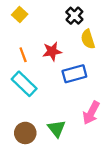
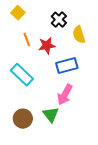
black cross: (74, 16) -> (59, 20), moved
orange line: (23, 55) -> (27, 40), moved
pink arrow: (91, 113) -> (65, 95), moved

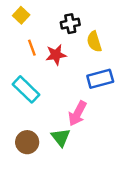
black cross: (59, 20) -> (70, 24), turned 35
blue rectangle: (67, 66) -> (100, 79), moved

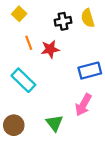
yellow semicircle: (94, 42) -> (88, 18), moved
pink arrow: (77, 113) -> (83, 105), moved
brown circle: (27, 142) -> (14, 125), moved

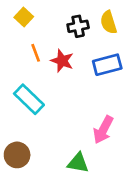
red star: (50, 49) -> (62, 61), turned 30
blue rectangle: (90, 71) -> (107, 65), moved
green triangle: (54, 123) -> (78, 163), moved, turned -42

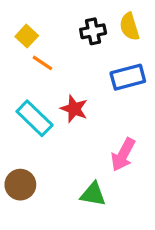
yellow square: (24, 17) -> (27, 36), moved
orange line: (36, 53) -> (42, 63), turned -36
red star: (62, 61) -> (74, 109), moved

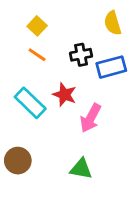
black cross: (93, 31) -> (81, 55), moved
yellow square: (27, 36) -> (37, 26), moved
pink arrow: (123, 155) -> (91, 118), moved

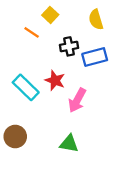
yellow square: (37, 26) -> (50, 15), moved
orange line: (37, 55) -> (32, 32), moved

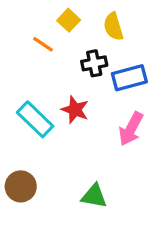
yellow semicircle: (96, 20) -> (113, 27), moved
pink arrow: (77, 100) -> (131, 129), moved

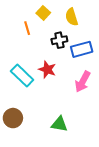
orange line: (43, 44) -> (27, 28), turned 40

